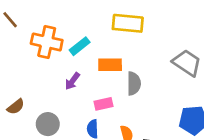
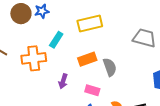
cyan rectangle: (80, 46) -> (56, 40), moved
pink rectangle: (104, 104) -> (92, 90), turned 48

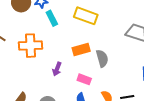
yellow rectangle: (90, 24) -> (86, 16), turned 30
cyan rectangle: (56, 40) -> (52, 18), moved, turned -63

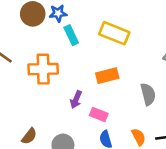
gray semicircle: (102, 58) -> (148, 94), moved
pink rectangle: (84, 79) -> (99, 114), moved

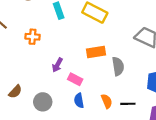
orange cross: (43, 69) -> (32, 37), size x0.6
orange rectangle: (107, 76) -> (96, 52), moved

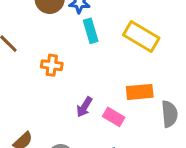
pink rectangle: (75, 79) -> (114, 117), moved

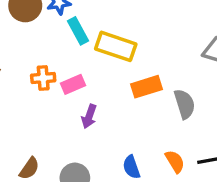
yellow rectangle: (141, 36) -> (116, 46), moved
pink rectangle: (114, 117) -> (73, 84), moved, turned -42

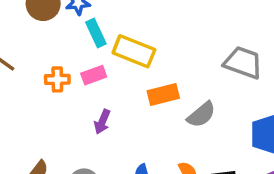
pink rectangle: (73, 84) -> (94, 75), moved
gray semicircle: (185, 104) -> (201, 115), turned 64

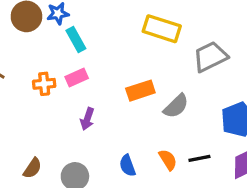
yellow rectangle: (134, 51) -> (162, 29), moved
gray trapezoid: (243, 63) -> (210, 57), turned -42

